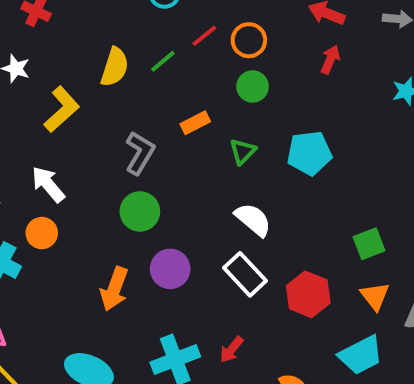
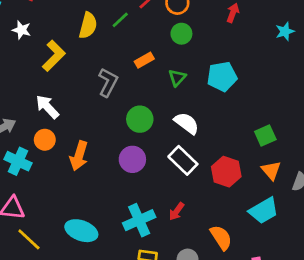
green circle: (140, 211) -> (140, 119), moved
orange arrow: (114, 289) -> (79, 156), moved

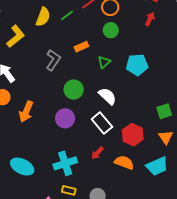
red arrow: (177, 211) -> (97, 153), moved
orange semicircle: (221, 238) -> (124, 162), moved, turned -42

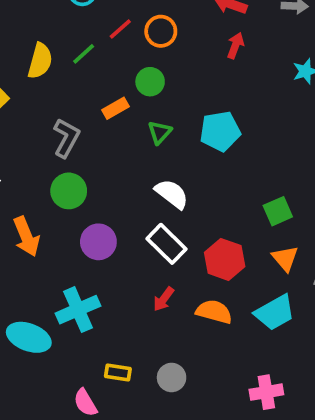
green circle: (111, 30) -> (150, 82), moved
green circle: (74, 90) -> (69, 191), moved
orange arrow: (26, 112) -> (26, 236), turned -40
cyan cross: (65, 163) -> (78, 310), moved

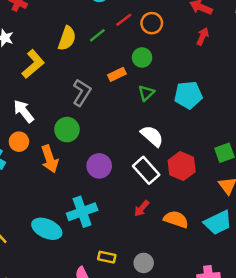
green circle: (69, 191) -> (67, 130), moved
red hexagon: (225, 259) -> (182, 166), moved

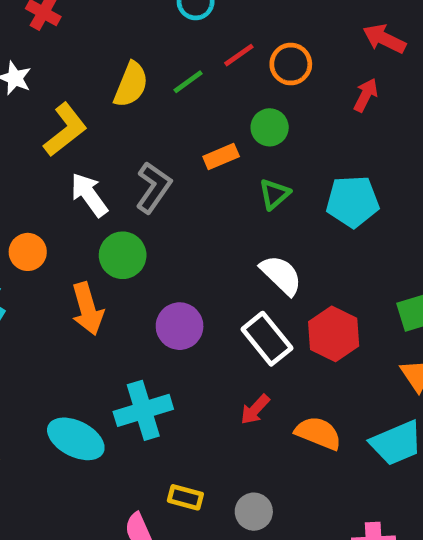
red arrow: (203, 36) -> (366, 95), moved
white arrow: (24, 111) -> (89, 195), moved
orange circle: (19, 142) -> (28, 252), moved

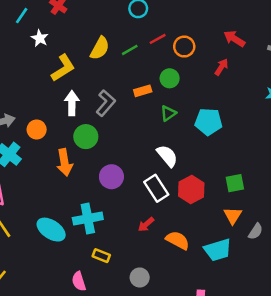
white arrow: (89, 195) -> (72, 103), turned 30
yellow rectangle: (185, 497) -> (101, 256), moved

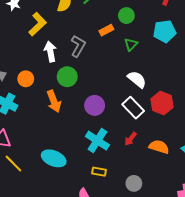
cyan pentagon: (209, 122) -> (165, 31), moved
cyan cross: (88, 219) -> (97, 141), moved, turned -35

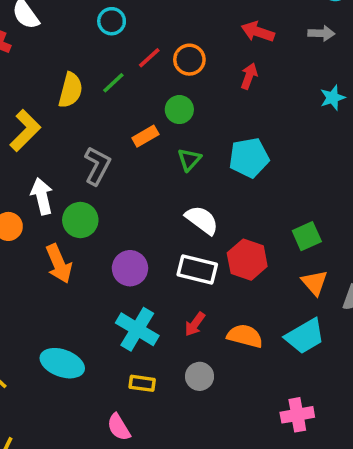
cyan pentagon: (165, 31) -> (249, 158), moved
white arrow: (50, 52) -> (42, 196), moved
white rectangle: (133, 108) -> (197, 269), turned -30
gray circle: (134, 183) -> (200, 376), moved

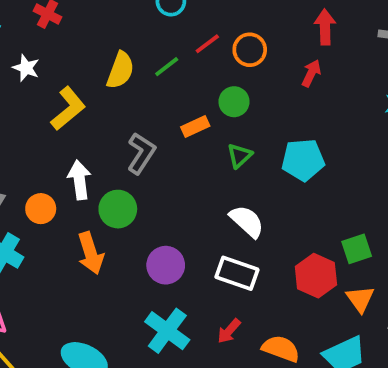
red arrow: (258, 32) -> (325, 27), turned 64
red hexagon: (247, 260) -> (316, 276), moved

